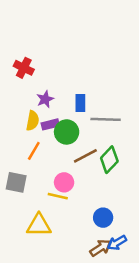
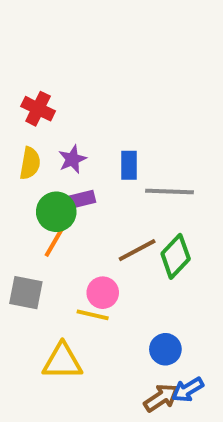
yellow semicircle: (33, 121) -> (30, 163), moved
green circle: (67, 132) -> (56, 212), moved

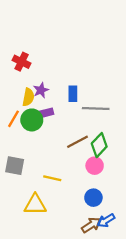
yellow semicircle: (30, 163) -> (28, 97), moved
orange line: (54, 242) -> (13, 119), moved
pink circle: (103, 293) -> (95, 166), moved

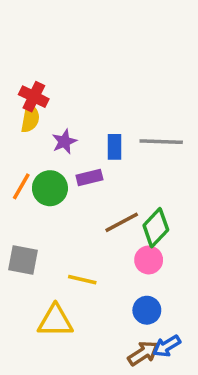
yellow semicircle: (28, 97) -> (30, 118), moved
gray line: (96, 109) -> (161, 142), moved
purple rectangle: (45, 113) -> (89, 177), moved

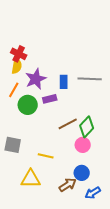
purple star: (64, 142) -> (36, 79), size x1.5
orange line: (21, 186) -> (14, 90), moved
brown arrow: (143, 353) -> (68, 185), moved

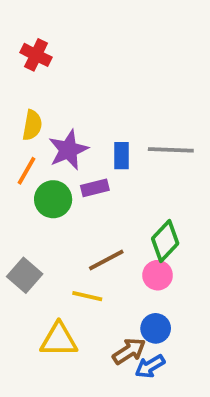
red cross: (19, 54) -> (36, 55), moved
brown line: (68, 124) -> (106, 260), moved
gray square: (13, 145) -> (25, 275), turned 30
blue arrow: (93, 193) -> (150, 366), moved

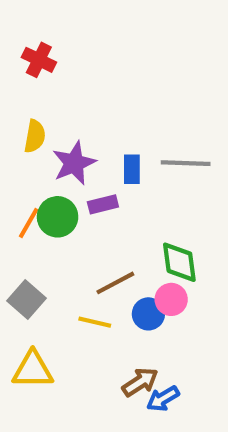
orange line: (26, 171) -> (29, 223), moved
green diamond: (165, 241) -> (179, 262), turned -51
blue circle: (156, 328) -> (148, 314), moved
yellow triangle: (59, 340) -> (33, 370), moved

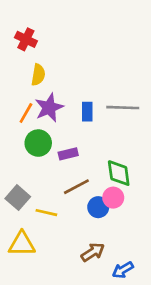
yellow semicircle: (35, 136) -> (38, 75), moved
purple rectangle: (103, 204) -> (68, 154), moved
orange line: (29, 223) -> (26, 113), moved
yellow line: (95, 322) -> (46, 213), moved
blue arrow: (163, 399) -> (123, 270), moved

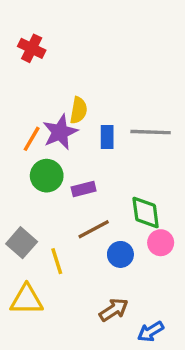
yellow semicircle: (38, 75) -> (79, 110), moved
pink circle: (113, 198) -> (161, 243), moved
yellow line: (46, 213) -> (57, 261), turned 60

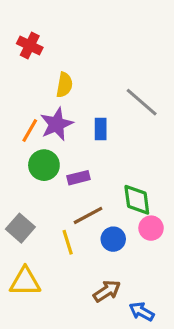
yellow semicircle: (79, 110) -> (64, 85), moved
gray line: (151, 132) -> (142, 102), moved, turned 39
yellow line: (57, 261) -> (68, 242), moved
blue arrow: (151, 332) -> (142, 312), turned 60

